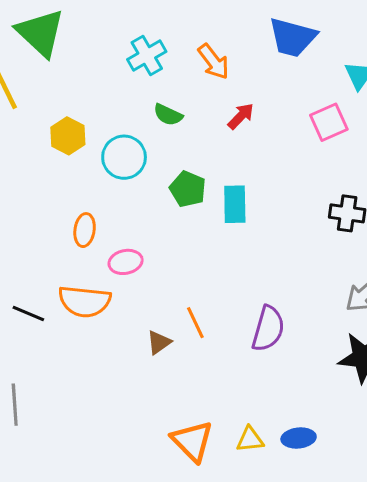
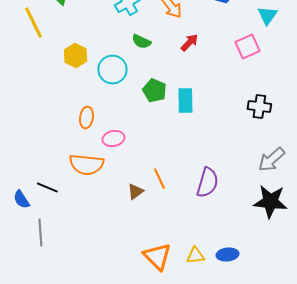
black line: (28, 314) -> (47, 188), moved

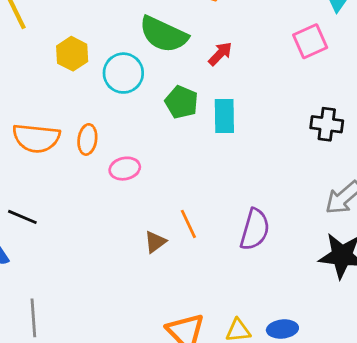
green semicircle: (141, 42) -> (163, 34), size x1.8
red arrow: (189, 43) -> (220, 54), moved
orange semicircle: (86, 165) -> (36, 138), moved
black line: (47, 188) -> (22, 217), moved
gray line: (40, 233) -> (33, 318), moved

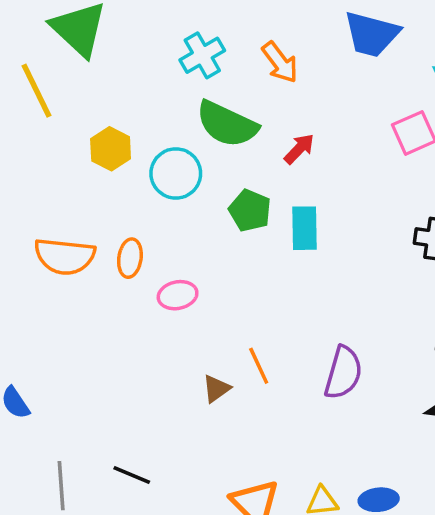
black line: (22, 217) -> (132, 475), moved

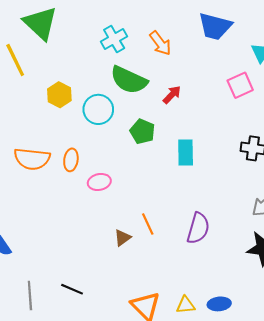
cyan rectangle: (305, 228) -> (186, 153), moved

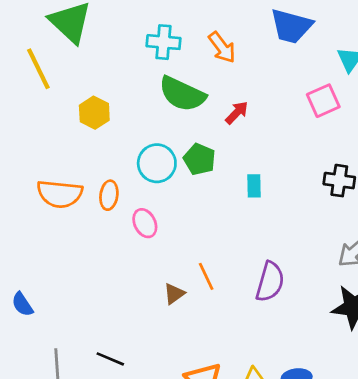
cyan cross: (114, 39) -> (164, 42), turned 35
cyan circle: (98, 109) -> (157, 163), moved
cyan rectangle: (186, 153) -> (254, 186), size x0.7
pink ellipse: (99, 182) -> (145, 223), turned 75

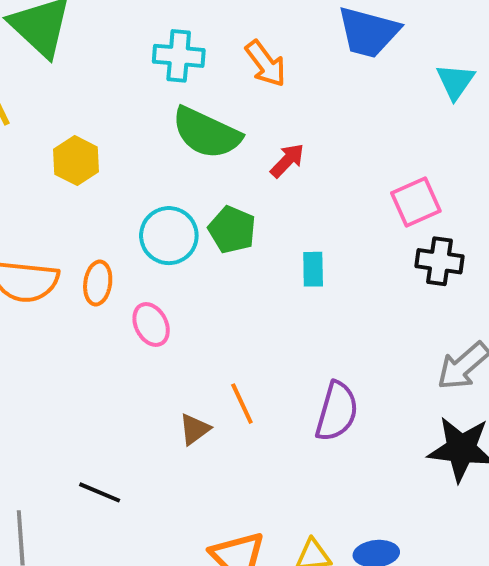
pink square: (323, 101) -> (416, 202), moved
black line: (110, 359) -> (100, 492), moved

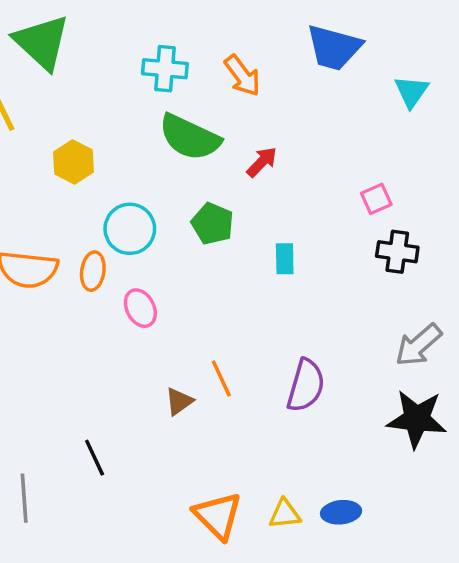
pink square: (416, 202) -> (376, 199), size x0.7
cyan circle: (169, 236) -> (130, 229), moved
black line: (100, 492) -> (95, 458), turned 42

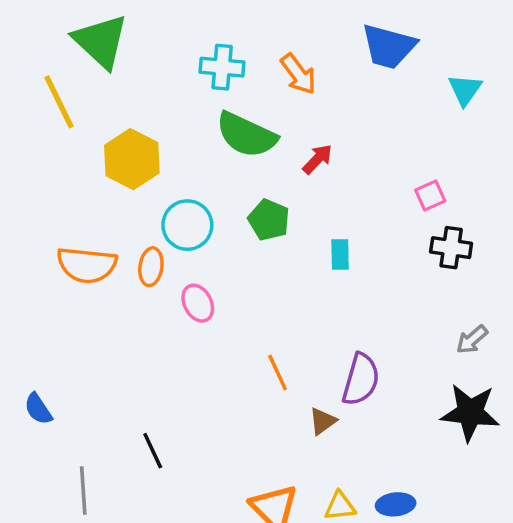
yellow hexagon: (73, 162) -> (132, 159), size x1.4
gray arrow: (418, 345) -> (472, 340), size x0.7
brown triangle: (179, 401) -> (323, 421), moved

